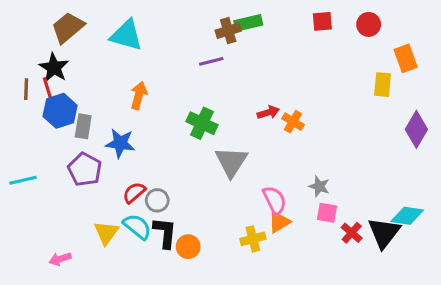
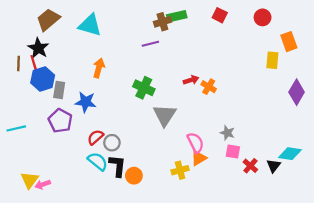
red square: (322, 21) -> (220, 15), moved, turned 32
yellow triangle: (106, 233) -> (30, 180), moved
black triangle: (384, 233) -> (274, 166), size x0.6

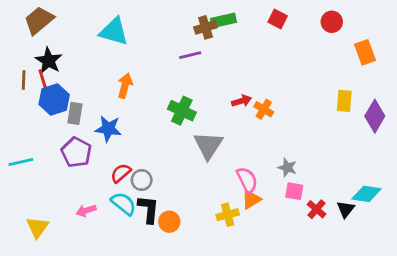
brown trapezoid: (48, 20) -> (39, 20), moved
yellow rectangle: (272, 60) -> (344, 101), moved
pink arrow: (43, 184) -> (86, 211), moved

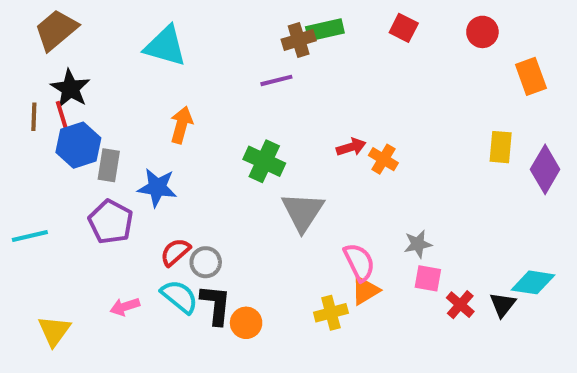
gray star: (287, 168) -> (418, 244), turned -30

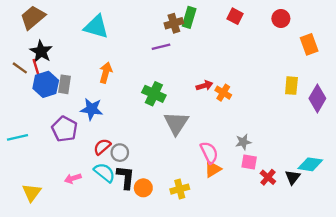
green rectangle: (325, 30) -> (189, 17), turned -60
brown line: (34, 117) -> (20, 68), turned -56
gray rectangle: (109, 165) -> (65, 84), moved
yellow cross: (331, 313) -> (180, 189), moved

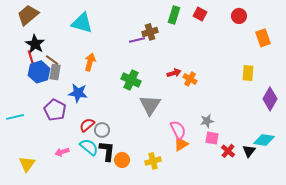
green rectangle: (189, 17) -> (174, 15), moved
brown cross: (174, 23) -> (150, 32), moved
brown line: (20, 68) -> (52, 60), moved
purple diamond: (317, 98) -> (270, 99), moved

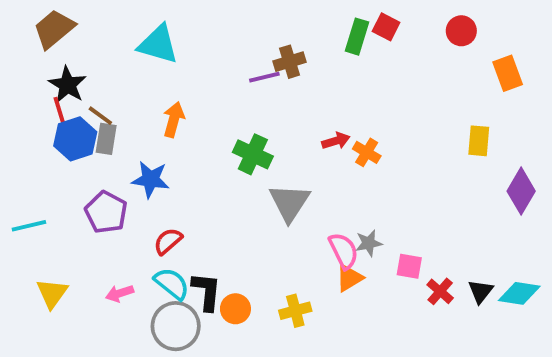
green rectangle: (174, 15) -> (357, 37), moved
gray star: (207, 121) -> (369, 243), moved
gray circle: (102, 130) -> (176, 326), moved, size x1.6
cyan diamond: (264, 140) -> (519, 293), moved
yellow triangle: (27, 164) -> (52, 293), moved

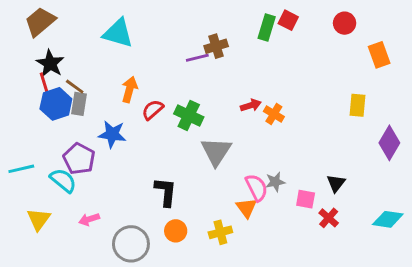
red semicircle: (168, 241) -> (153, 110), moved
orange triangle: (349, 278) -> (246, 208), moved, turned -35
cyan semicircle: (172, 284) -> (63, 180), moved
black L-shape: (207, 291) -> (166, 192), moved
black triangle: (481, 291) -> (336, 183), moved

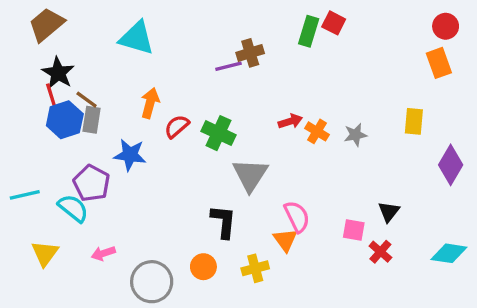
red circle: (345, 23) -> (446, 26), moved
gray star: (275, 182) -> (355, 135), moved
black L-shape: (166, 192) -> (223, 222), moved

